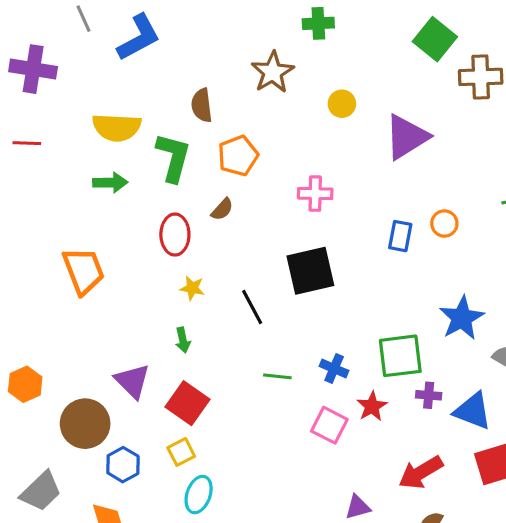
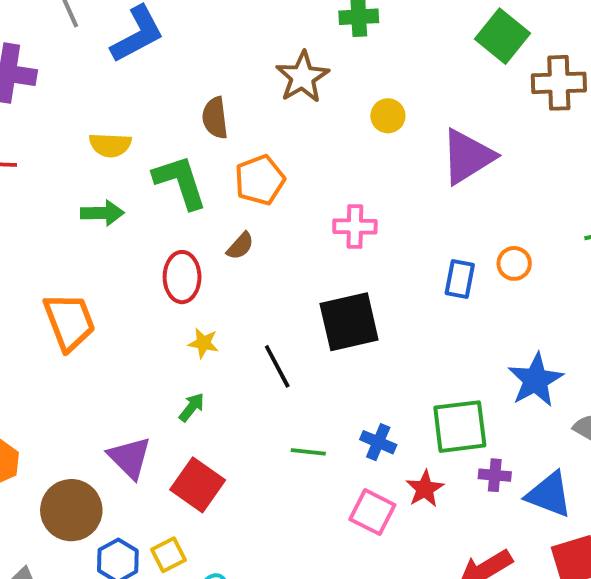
yellow semicircle: (117, 127) -> (110, 145), size x0.7
green L-shape: (173, 157) -> (180, 182), turned -33
green arrow: (183, 340) -> (192, 407), turned -130
yellow square: (181, 452) -> (168, 555), moved

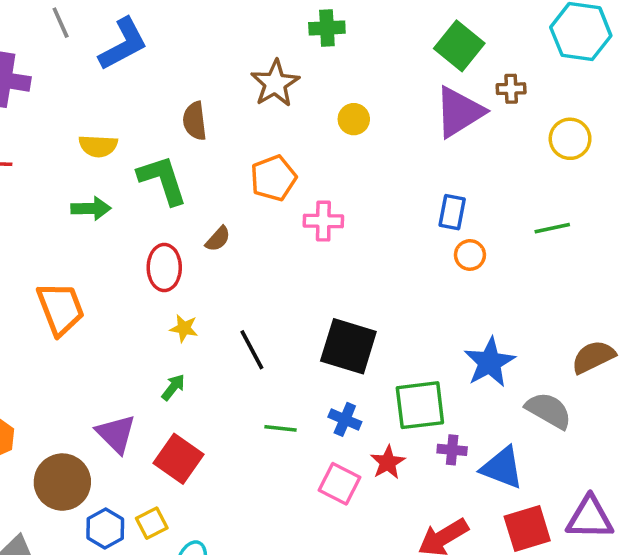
brown cross: (559, 83) -> (511, 89), size x0.6
purple triangle: (468, 157) -> (459, 112), moved
orange pentagon: (260, 180) -> (273, 178), moved
blue rectangle: (460, 279) -> (452, 212), moved
black square: (349, 322) -> (348, 346), moved, turned 30

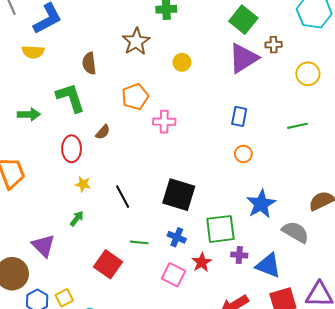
yellow semicircle: (98, 146) -> (33, 52), moved
orange circle: (470, 255) -> (243, 154), moved
red square: (179, 459) -> (108, 264), moved

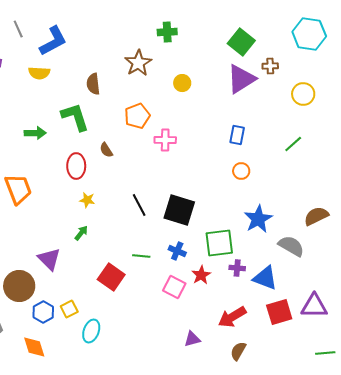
green line: (298, 126) -> (293, 144), turned -30
brown semicircle: (103, 132) -> (106, 150), turned 105
black line: (123, 197) -> (139, 205), moved

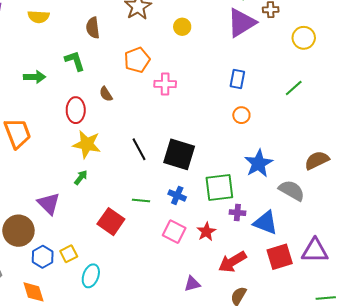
green L-shape: (75, 117) -> (75, 61), size x0.7
yellow star: (87, 200) -> (87, 144), size x1.8
red star: (201, 275) -> (206, 232), moved

